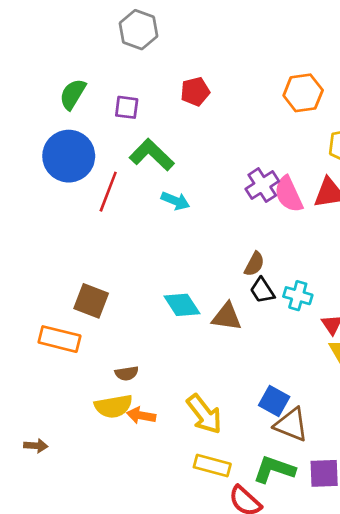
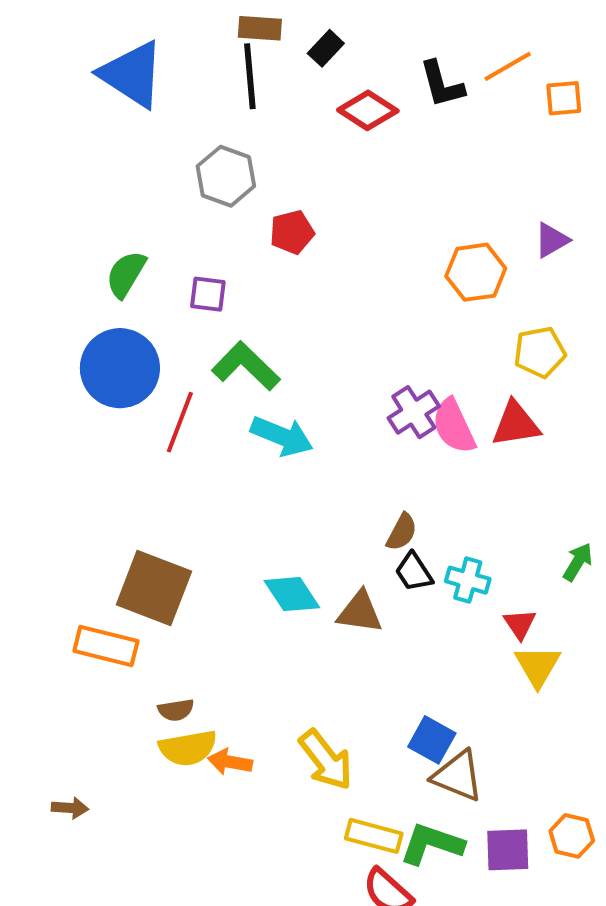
red pentagon: (195, 92) -> (292, 232), moved
cyan arrow: (175, 201) -> (282, 436), size x1.4
brown square: (91, 301) -> (154, 588), size x1.4
brown semicircle: (127, 373) -> (176, 710), moved
yellow rectangle: (212, 465) -> (374, 836), moved

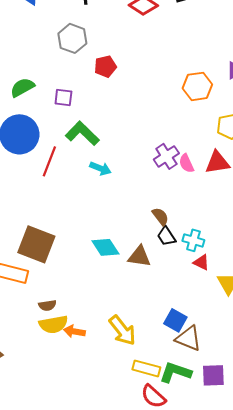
green semicircle: (126, 274) -> (22, 87), turned 30
pink semicircle: (454, 426) -> (186, 163), size x0.7
cyan arrow: (282, 436) -> (100, 168), size x0.7
brown semicircle: (402, 532) -> (160, 216), turned -66
red triangle: (520, 624) -> (201, 262), moved, turned -30

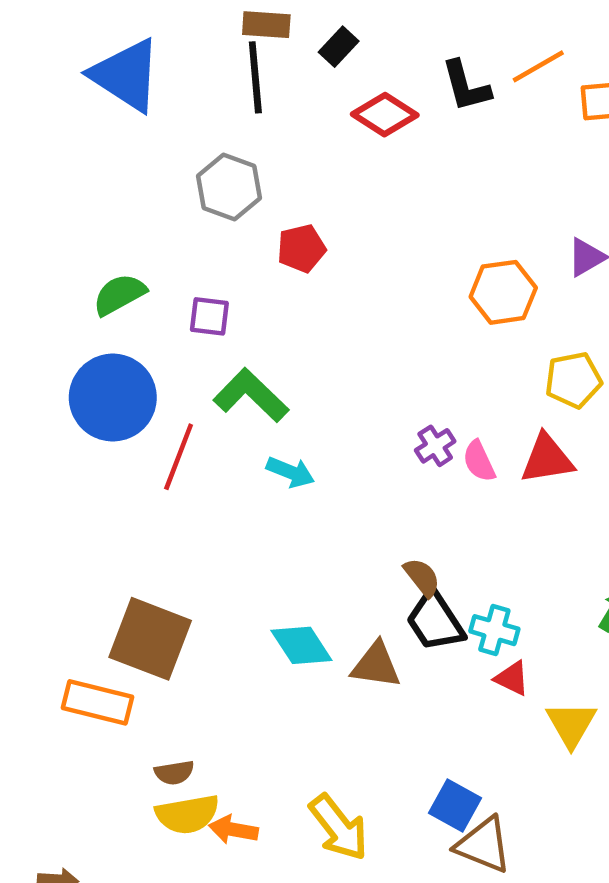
purple cross: (166, 156) -> (435, 446), size x0.7
black trapezoid: (166, 236) -> (435, 621), size x1.4

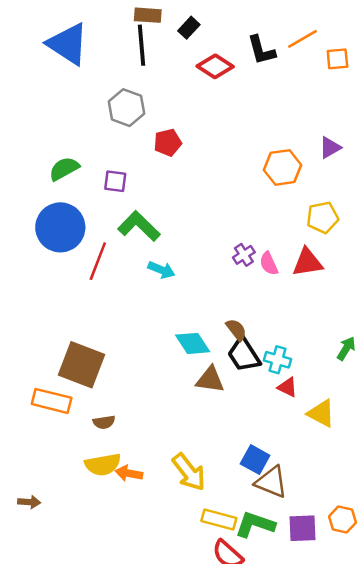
cyan diamond: (301, 645) -> (193, 343), moved
yellow triangle: (571, 724) -> (321, 413), turned -32
brown semicircle: (174, 773) -> (104, 422), moved

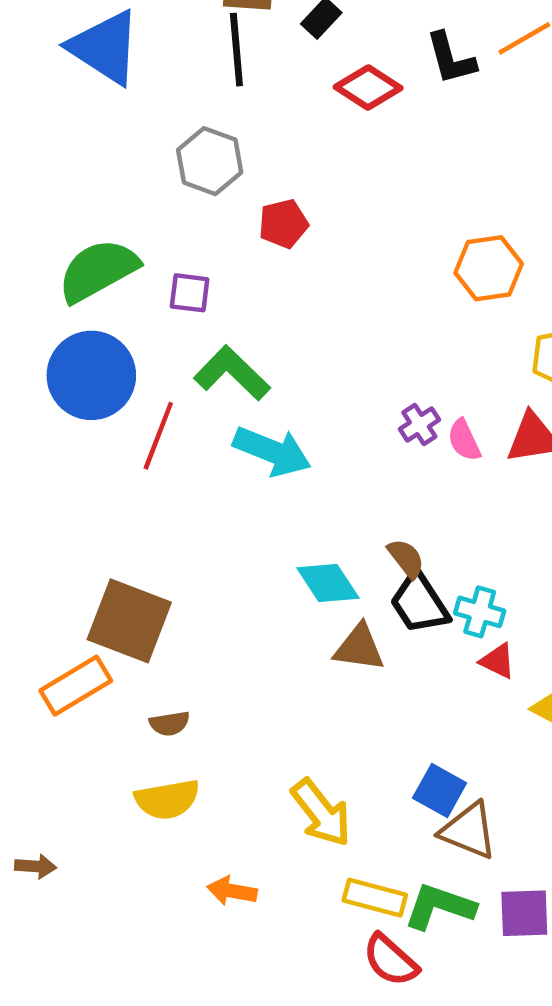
green semicircle: (64, 169) -> (98, 270), size x1.5
cyan arrow: (161, 270) -> (272, 451), size x1.6
orange rectangle: (52, 401) -> (76, 686), turned -45
orange arrow: (129, 473) -> (232, 891), moved

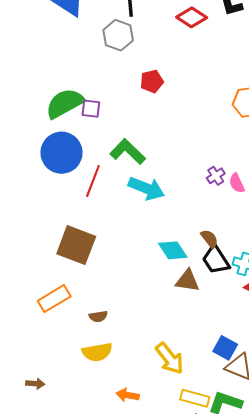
gray hexagon: (210, 161) -> (118, 35), moved
purple square: (190, 293) -> (91, 109), moved
brown square: (129, 621) -> (76, 245), moved

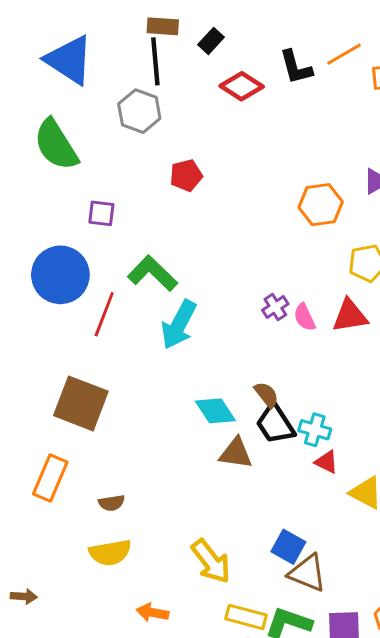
green semicircle: (65, 103) -> (56, 145), moved, turned -93
cyan arrow: (147, 188) -> (179, 325), turned 96
orange rectangle: (54, 299) -> (50, 478), turned -36

